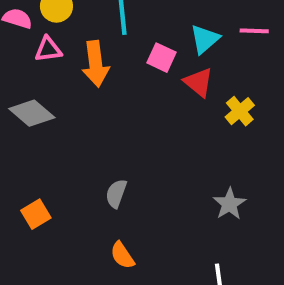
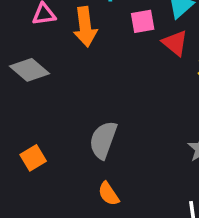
pink square: (162, 58) -> (143, 21), turned -35
gray semicircle: (116, 194) -> (103, 140), size x1.5

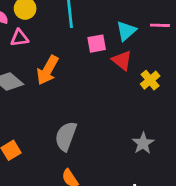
orange arrow: (85, 27) -> (48, 70), moved, turned 36

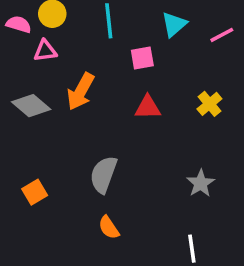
pink line: (160, 25) -> (222, 35), turned -30
cyan triangle: (126, 31) -> (174, 24), moved
red triangle: (122, 60) -> (148, 107), moved, turned -40

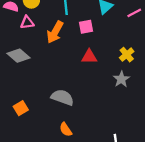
orange arrow: (81, 91) -> (55, 32), moved
gray semicircle: (103, 175) -> (62, 97), turned 90
gray star: (201, 183) -> (121, 79), moved

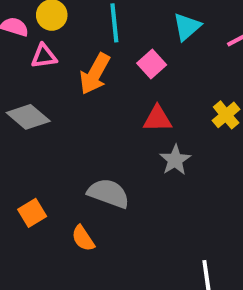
pink square: (86, 27) -> (152, 64), turned -32
gray star: (121, 79) -> (175, 160), moved
orange semicircle: (66, 129) -> (83, 238), moved

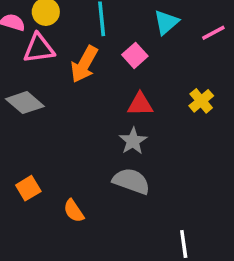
pink triangle: (44, 56) -> (39, 48), size x1.4
gray star: (175, 160) -> (133, 141), moved
gray semicircle: (109, 193) -> (131, 181), moved

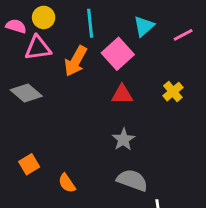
pink square: (135, 55) -> (118, 54), size x1.5
gray star: (133, 141) -> (124, 140), moved
gray semicircle: (131, 181) -> (132, 180), moved

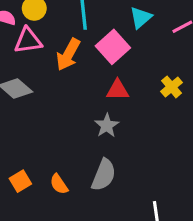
gray star: (124, 140) -> (107, 126), moved
orange square: (29, 164) -> (20, 181), moved
gray semicircle: (132, 180) -> (104, 175), moved, turned 92

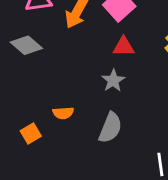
orange semicircle: (59, 184) -> (63, 113), moved, turned -60

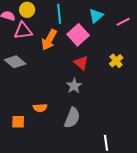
red triangle: (124, 47) -> (81, 63), turned 42
orange square: (31, 134) -> (18, 122), turned 32

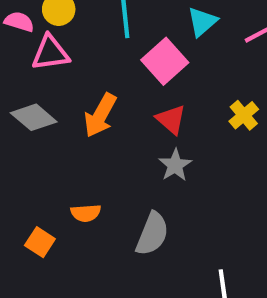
orange arrow: (49, 40) -> (100, 115), moved
gray star: (74, 86) -> (175, 165), moved
orange square: (18, 122) -> (40, 242), turned 32

